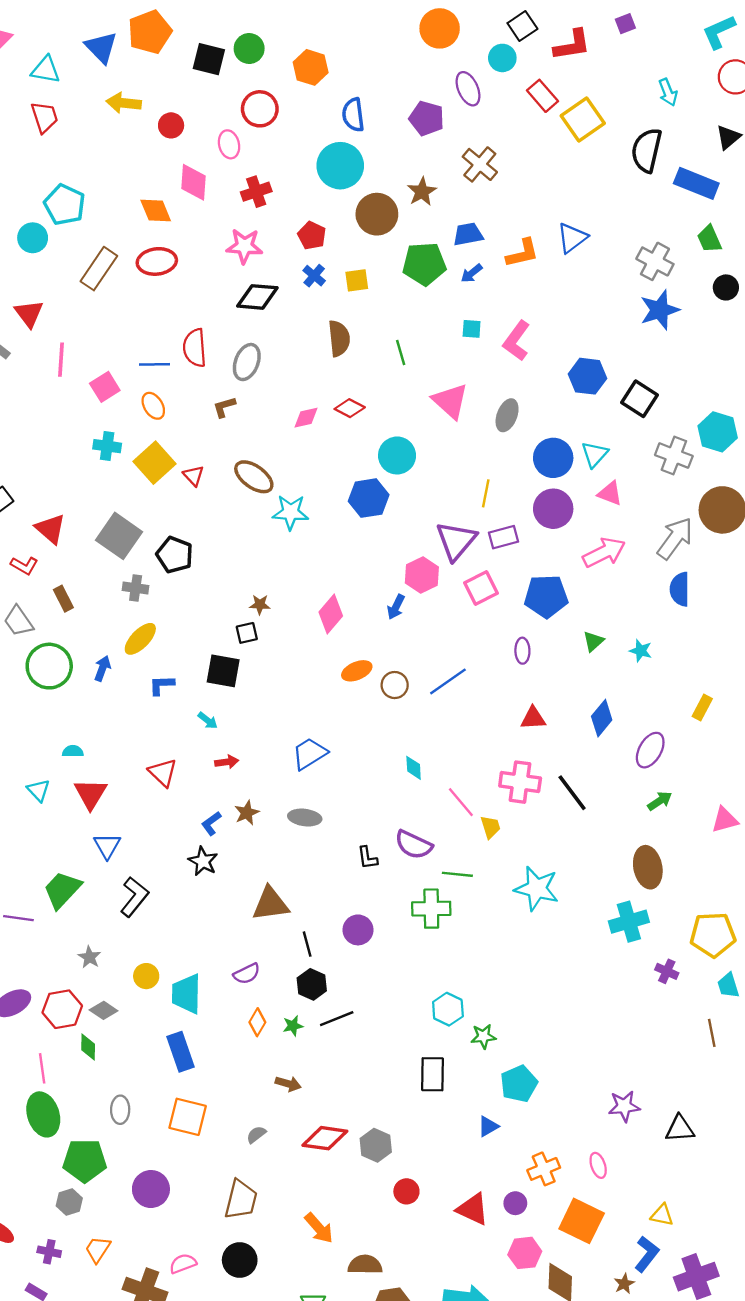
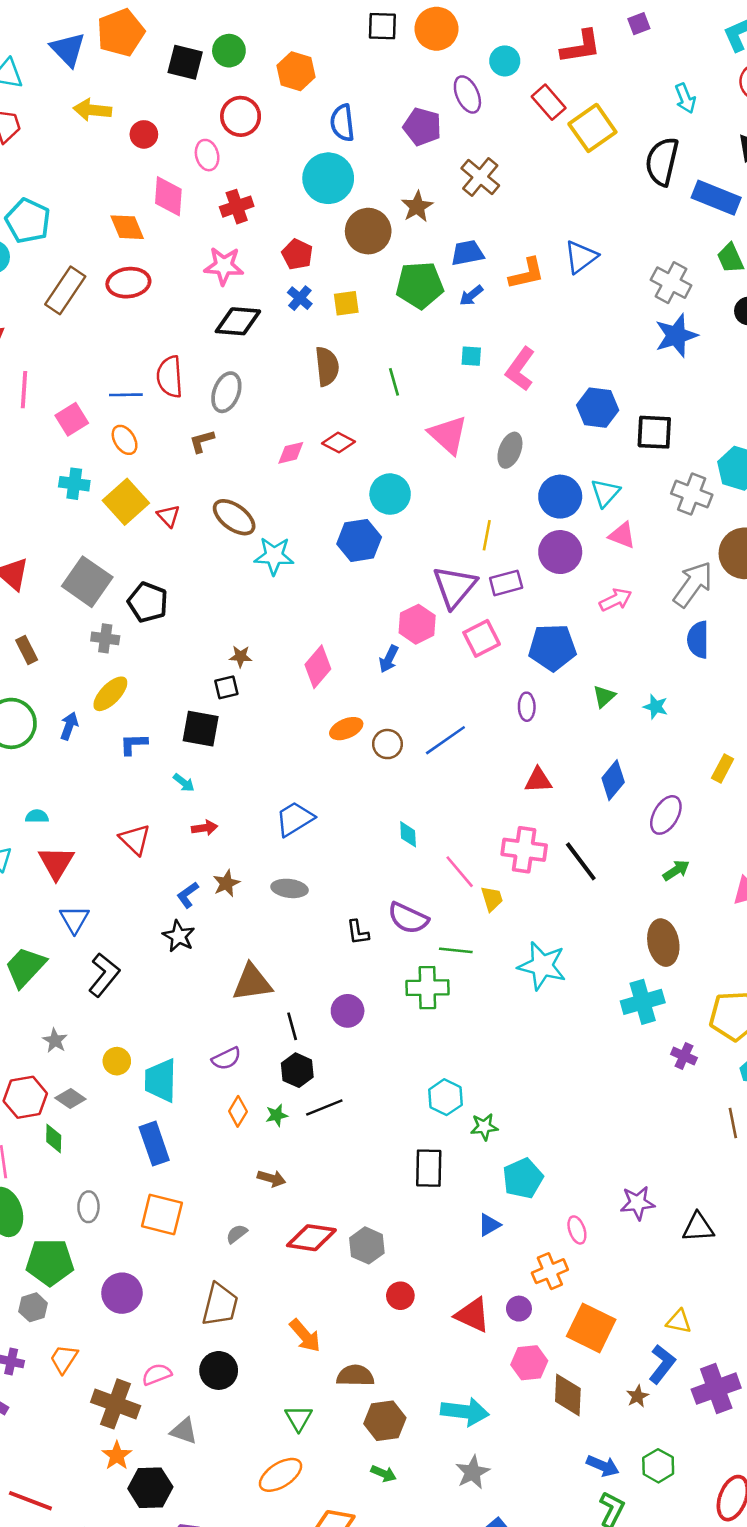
black square: (522, 26) -> (382, 26), moved, turned 36
black square: (640, 399) -> (654, 432), turned -30
pink arrow: (604, 553) -> (616, 600), size x0.7
pink ellipse: (598, 1165) -> (577, 1230), moved

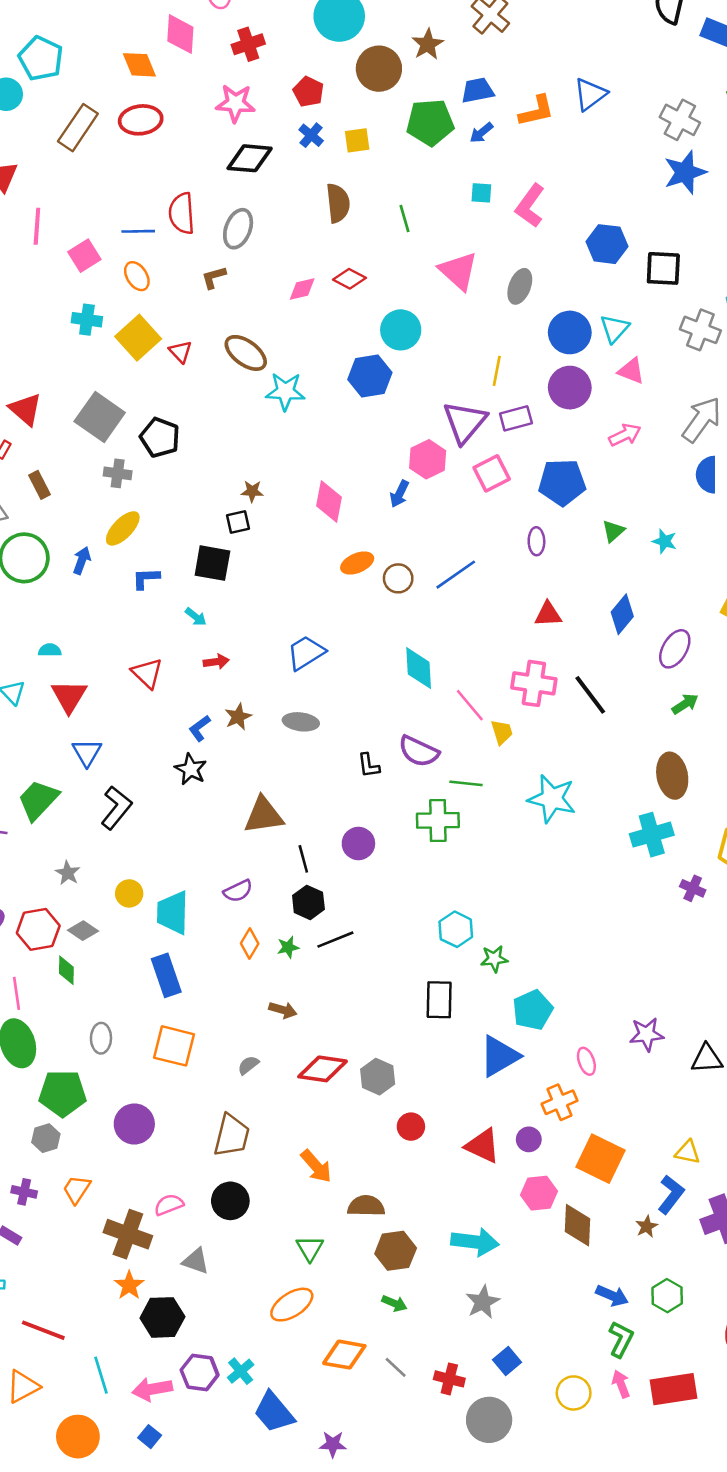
pink diamond: (318, 667) -> (329, 502), turned -30
cyan diamond: (408, 834) -> (419, 668), size x1.6
blue triangle: (489, 1225) -> (499, 1056), size x1.8

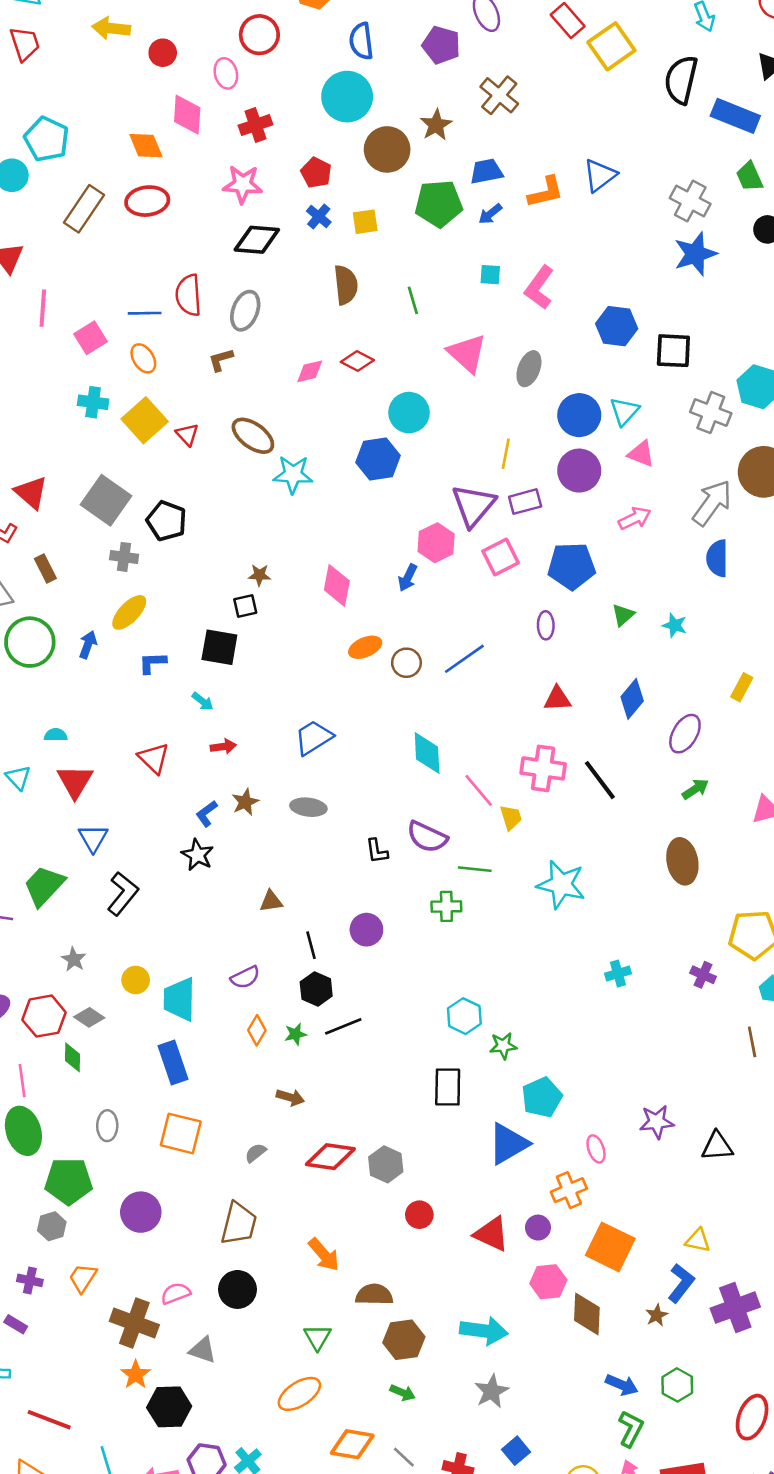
brown triangle: (264, 815) -> (271, 901), size x0.6
green cross: (438, 820) -> (446, 906), size x0.7
cyan cross: (652, 835) -> (618, 974), moved, size x0.6

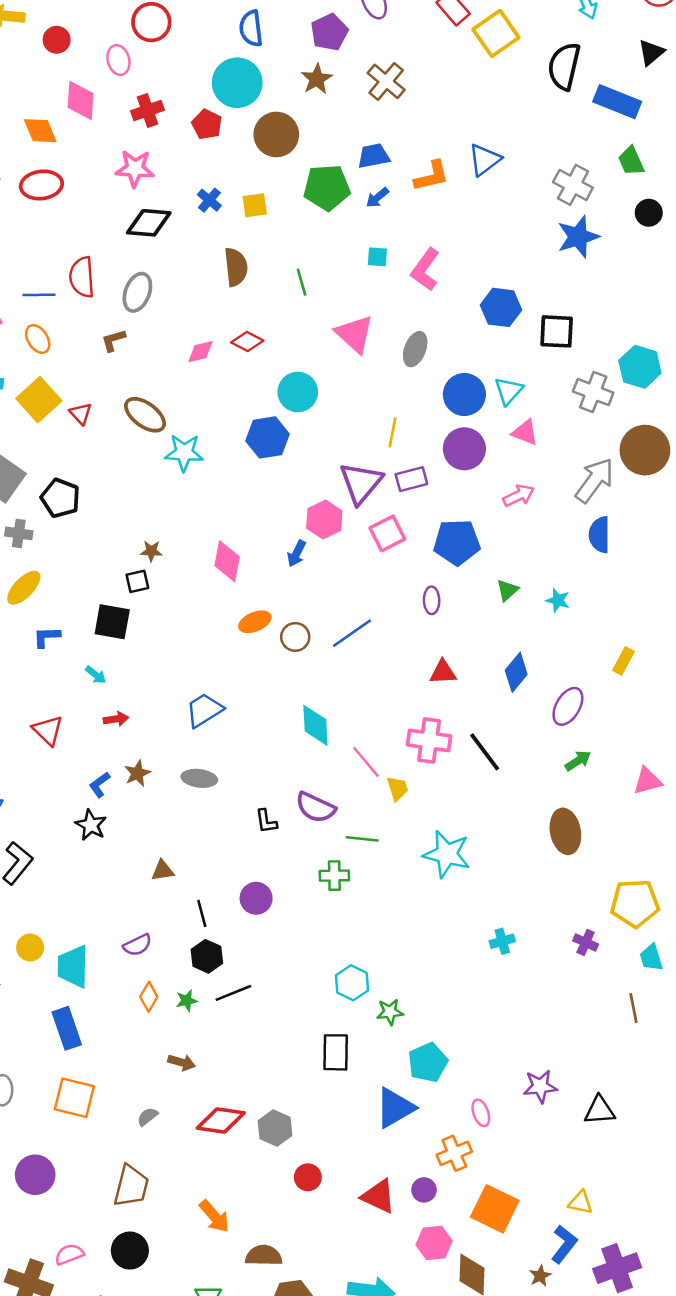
purple pentagon: (441, 45) -> (329, 32), turned 30
brown star: (436, 125) -> (317, 79), moved
red pentagon: (316, 173) -> (207, 124), moved

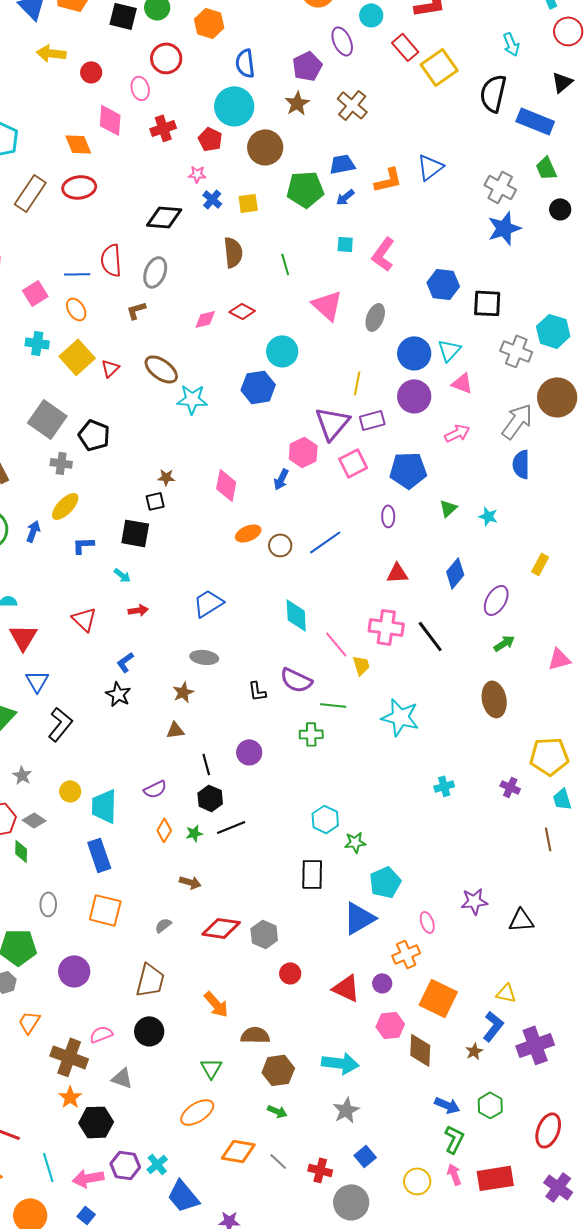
pink star: (135, 169) -> (197, 174), moved, size x0.6
red triangle: (81, 413) -> (110, 368), turned 30
brown star: (137, 773) -> (183, 692), moved

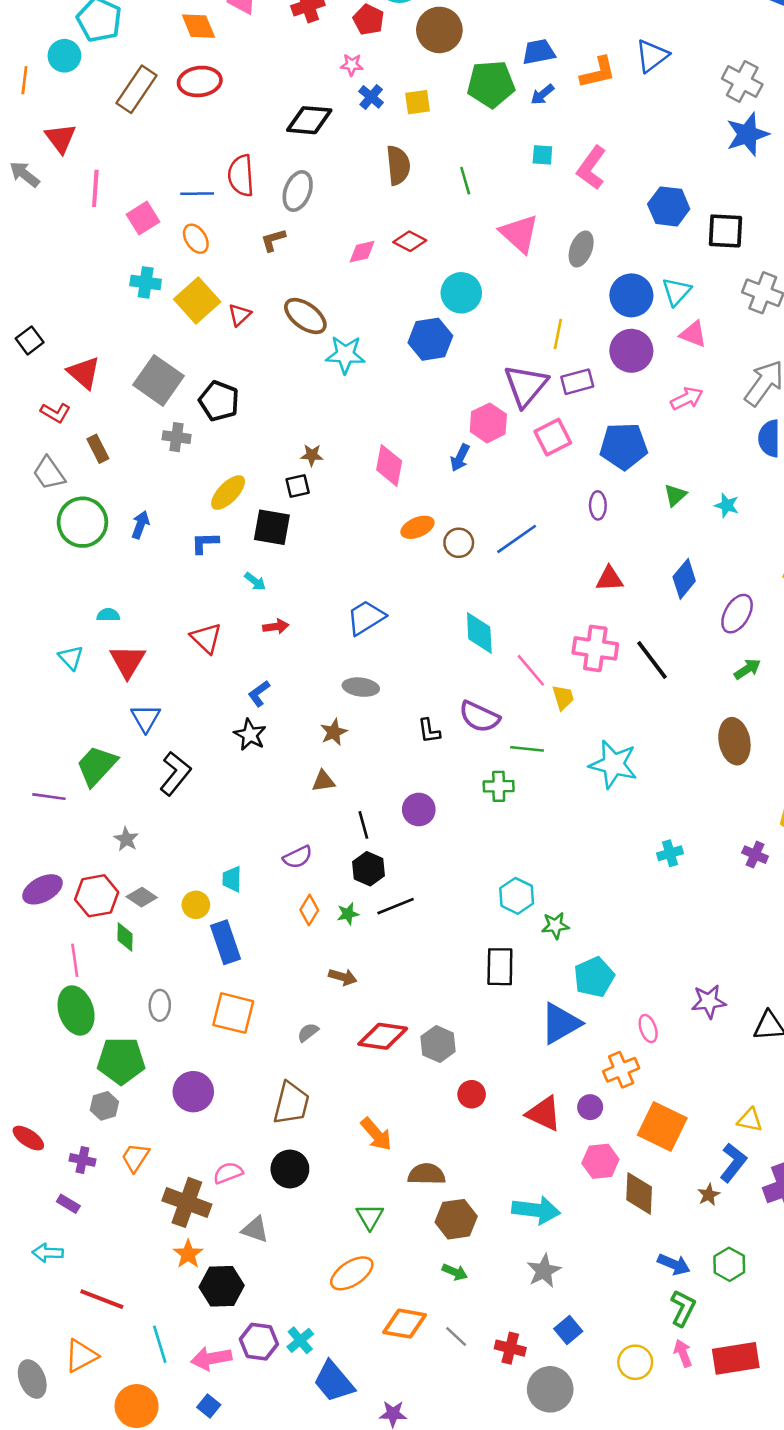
yellow ellipse: (65, 506) -> (228, 493), moved
yellow circle: (70, 791) -> (196, 905), moved
cyan trapezoid: (104, 806) -> (232, 879), size x0.6

